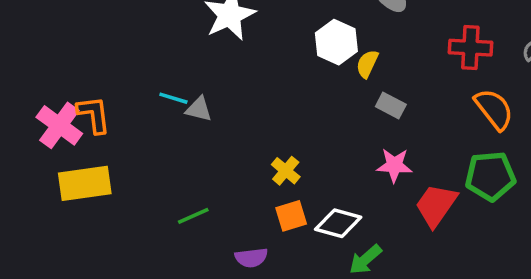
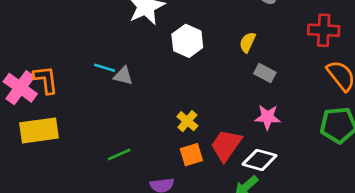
white hexagon: (336, 42) -> (187, 41), moved
red trapezoid: (436, 205) -> (226, 145), moved
white diamond: (338, 223) -> (260, 160), moved

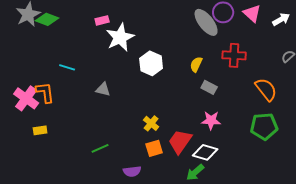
red cross: (324, 30) -> (234, 55), moved
cyan line: (104, 68) -> (67, 67), moved
yellow rectangle: (39, 130) -> (40, 130), size x0.5

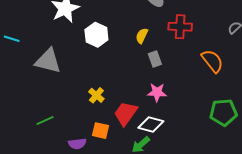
gray rectangle: (209, 87) -> (155, 59), turned 42
gray triangle: (103, 89) -> (48, 61), size x1.8
green pentagon: (264, 126) -> (223, 112), moved
orange square: (154, 148) -> (100, 131), moved, turned 30

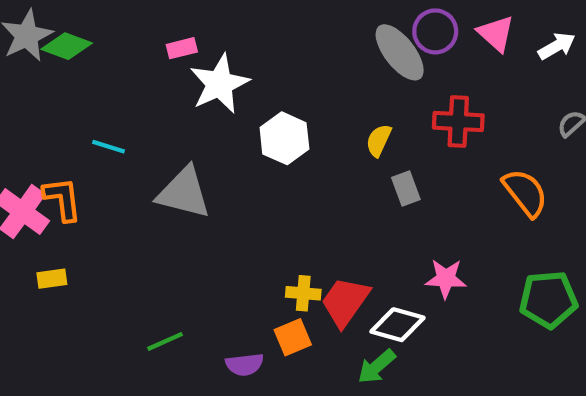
pink star: (157, 92) -> (446, 279), moved
yellow cross: (96, 95) -> (303, 293), moved, turned -35
green line: (45, 120) -> (165, 341), moved
orange square: (100, 131) -> (293, 337), turned -36

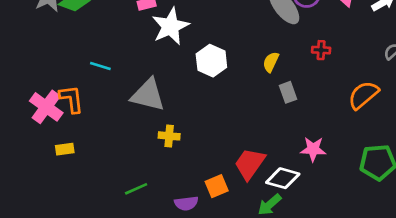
red cross: (458, 122) -> (321, 50), size x0.6
orange semicircle: (525, 193) -> (363, 95), turned -92
yellow cross: (303, 293) -> (169, 136), moved

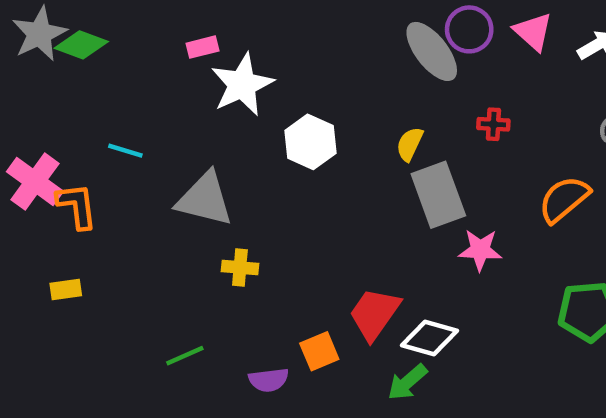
gray rectangle: (288, 92) -> (438, 195), size x1.8
pink cross: (46, 107) -> (35, 182), moved
pink star: (313, 149) -> (480, 250), moved

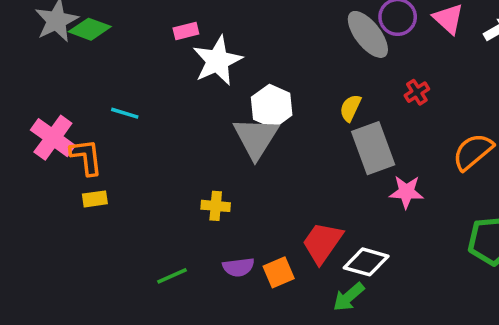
red cross: (493, 124) -> (417, 92), turned -35
gray triangle: (205, 199) -> (256, 138), moved, turned 48
yellow rectangle: (66, 290) -> (95, 199), moved
purple semicircle: (269, 380) -> (238, 267), moved

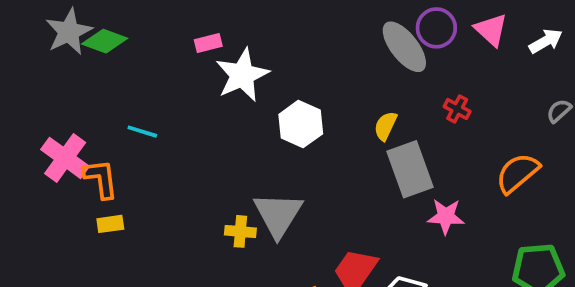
red cross: (417, 92) -> (457, 109), turned -30
gray triangle: (256, 138) -> (278, 215), moved

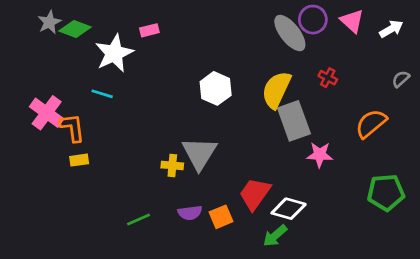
gray star: (69, 32) -> (49, 22), size x0.7
white star: (242, 75) -> (114, 53), moved
yellow semicircle: (386, 126) -> (276, 90), size x1.8

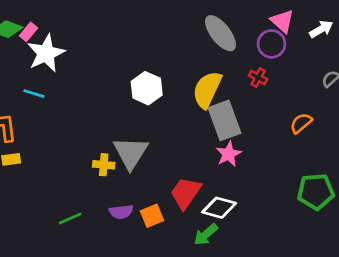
purple circle: (313, 20) -> (271, 44), moved
pink rectangle: (149, 30) -> (29, 32), moved, turned -36
orange semicircle: (371, 124) -> (301, 123), size x0.7
pink star: (320, 155) -> (229, 154), moved, turned -30

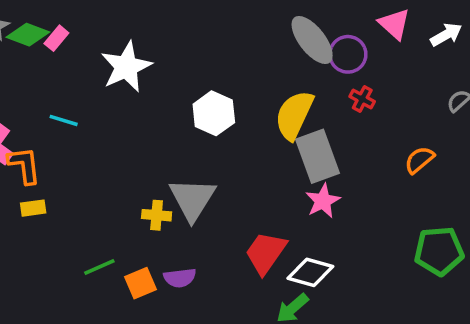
purple circle: (271, 44) -> (348, 54), moved
white star: (46, 53) -> (126, 67), moved
orange square: (152, 216) -> (140, 283), moved
green line: (70, 218) -> (99, 267), moved

